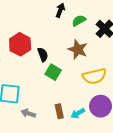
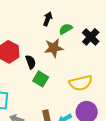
brown star: (78, 49) -> (54, 48), moved, turned -30

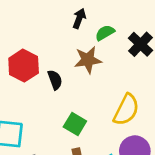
green square: (41, 79) -> (75, 124), moved
yellow semicircle: (81, 83) -> (126, 110), turned -50

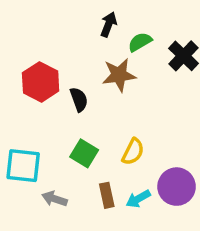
yellow semicircle: (126, 110) -> (133, 152), moved, size x0.7
green square: (75, 124) -> (84, 153), moved

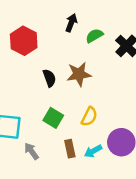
brown star: (119, 75) -> (79, 74), moved
red hexagon: (41, 82) -> (24, 41), moved
gray arrow: (55, 199) -> (31, 151), turned 36

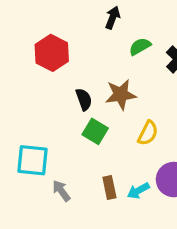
black arrow: (71, 23) -> (113, 18), moved
yellow semicircle: (89, 117) -> (148, 133), moved
green square: (53, 118) -> (95, 131), moved

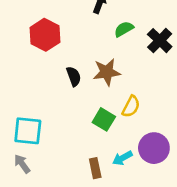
green square: (95, 131) -> (104, 119), moved
brown rectangle: (109, 188) -> (95, 168), moved
gray arrow: (61, 191) -> (22, 164), moved

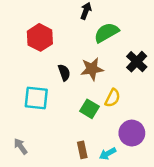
green semicircle: (124, 29) -> (106, 33), size x1.5
black cross: (160, 41) -> (137, 62), moved
cyan square: (28, 131) -> (36, 98), moved
cyan arrow: (122, 158) -> (108, 154), moved

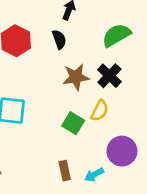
green semicircle: (106, 33) -> (116, 35), moved
black cross: (137, 62) -> (109, 76), moved
black semicircle: (64, 73) -> (59, 39), moved

